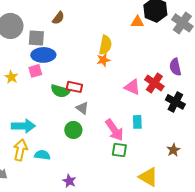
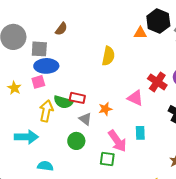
orange star: (103, 60) -> (105, 109), moved
red cross: (154, 83) -> (157, 82), moved
yellow arrow: (20, 150) -> (46, 111), moved
green square: (119, 150) -> (107, 159), moved

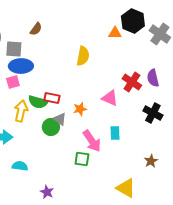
green circle: (76, 141) -> (51, 127), moved

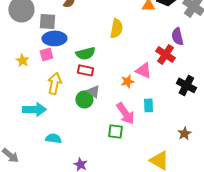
purple semicircle: (153, 78) -> (177, 36), moved
green semicircle: (38, 102) -> (85, 53), moved, turned -30
orange star: (80, 109) -> (127, 81), moved

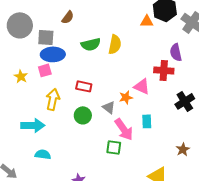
green semicircle: (85, 53) -> (91, 44), moved
red cross: (165, 54) -> (164, 70), turned -30
black cross: (186, 85) -> (185, 101), turned 30
gray triangle: (93, 91) -> (109, 107), moved
cyan semicircle: (53, 138) -> (43, 154), moved

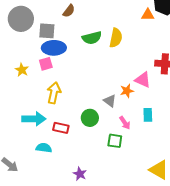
red rectangle: (84, 86) -> (61, 128), moved
green circle: (83, 115) -> (90, 118), moved
pink arrow: (124, 129) -> (125, 123), size x0.6

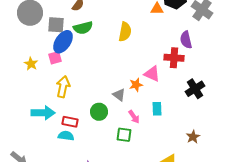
green semicircle: (92, 38) -> (83, 28), moved
blue ellipse: (54, 48) -> (63, 42), turned -55
cyan semicircle: (44, 148) -> (66, 136), moved

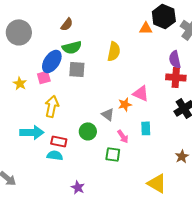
gray square: (56, 25) -> (77, 69), moved
red cross: (174, 58) -> (176, 77), moved

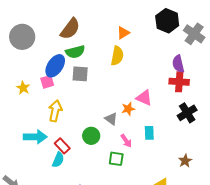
brown semicircle: (67, 24) -> (70, 29), size x1.6
orange triangle: (146, 28) -> (123, 33), moved, turned -32
red rectangle: (59, 141) -> (62, 146), turned 35
cyan semicircle: (55, 155) -> (58, 160), turned 105

